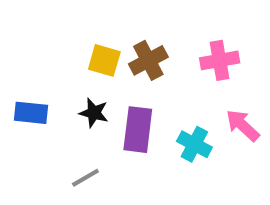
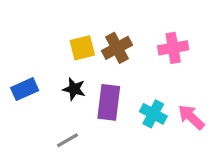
yellow square: (104, 60) -> (82, 48), turned -30
blue rectangle: (31, 113) -> (25, 89), turned -30
pink arrow: (243, 125) -> (191, 117), moved

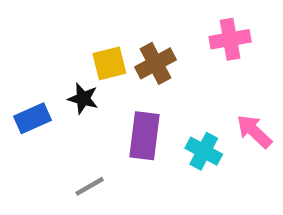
pink cross: (173, 48) -> (230, 39), moved
black star: (74, 89) -> (83, 99), moved
pink arrow: (191, 117) -> (254, 131), moved

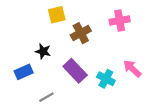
yellow square: (109, 63) -> (57, 15), moved
blue rectangle: (33, 118) -> (24, 72), moved
purple rectangle: (144, 136) -> (75, 71), turned -50

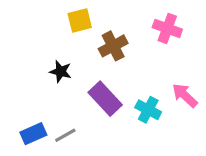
pink cross: (120, 20) -> (167, 28), turned 30
blue rectangle: (24, 72) -> (33, 134), moved

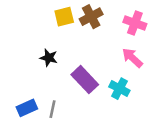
brown cross: (113, 46) -> (91, 17), moved
pink arrow: (185, 95) -> (132, 58), moved
gray line: (65, 135) -> (53, 109), turned -48

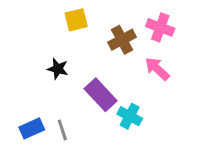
brown cross: (91, 17) -> (122, 40), moved
cyan cross: (119, 89) -> (130, 116), moved
gray line: (53, 109) -> (62, 130), turned -30

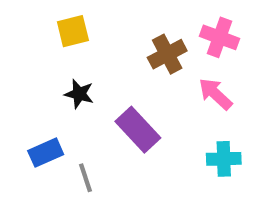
yellow square: (76, 20) -> (73, 31), moved
cyan cross: (130, 116) -> (224, 159), moved, turned -30
blue rectangle: (32, 128) -> (46, 153), moved

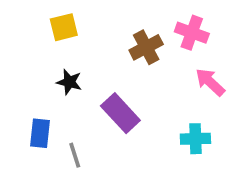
pink arrow: (215, 94) -> (210, 82), moved
blue rectangle: (46, 153) -> (40, 133), turned -60

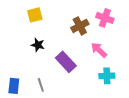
pink arrow: (210, 82) -> (99, 50), moved
blue rectangle: (40, 133) -> (14, 86), moved

